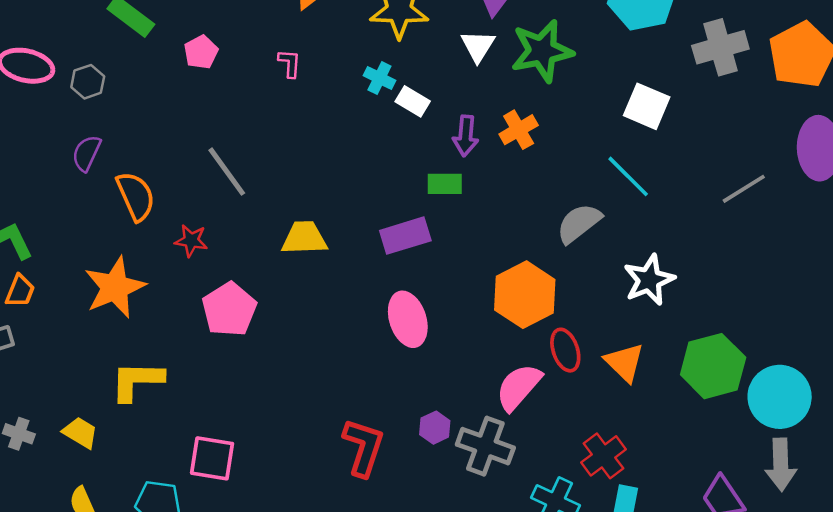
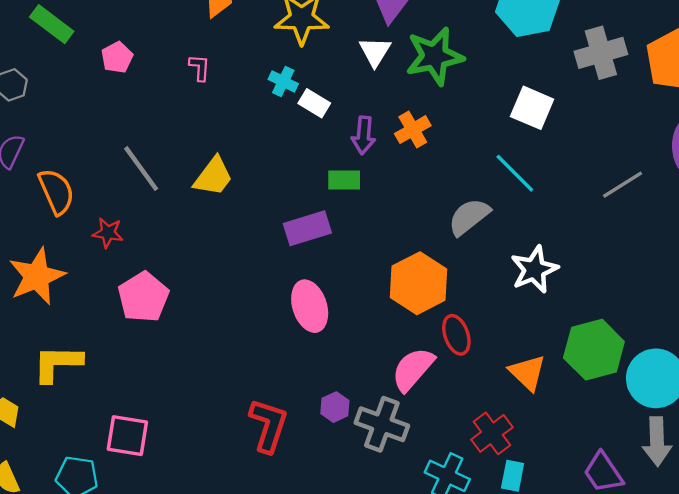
yellow trapezoid: (304, 238) -> (213, 177), moved, turned 129
orange triangle: (624, 362) -> (527, 373), moved

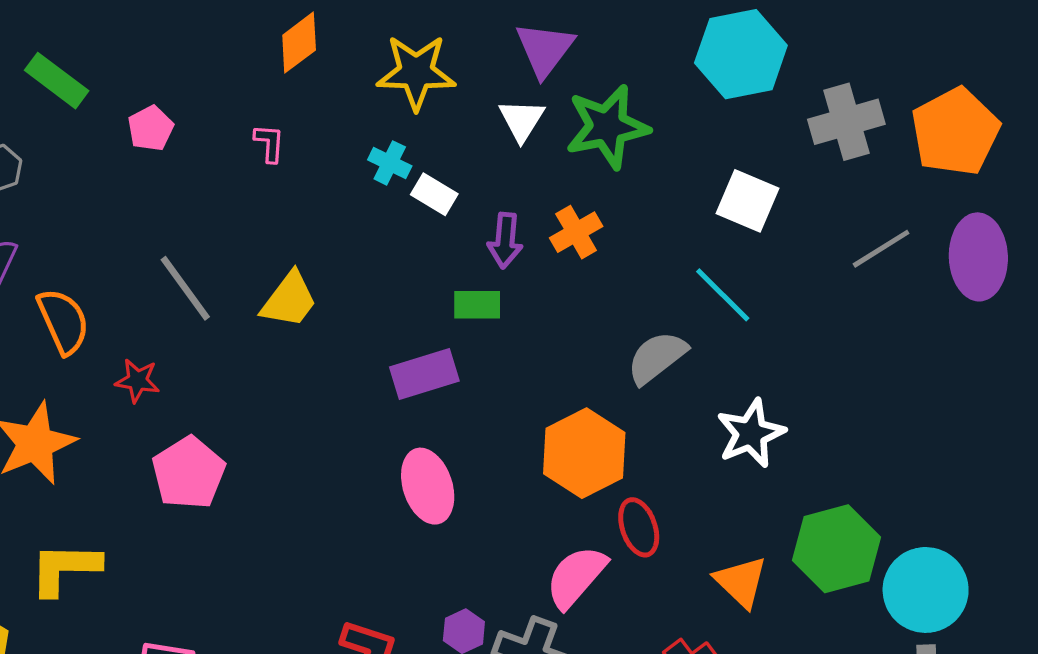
gray line: (623, 185) -> (881, 249), moved

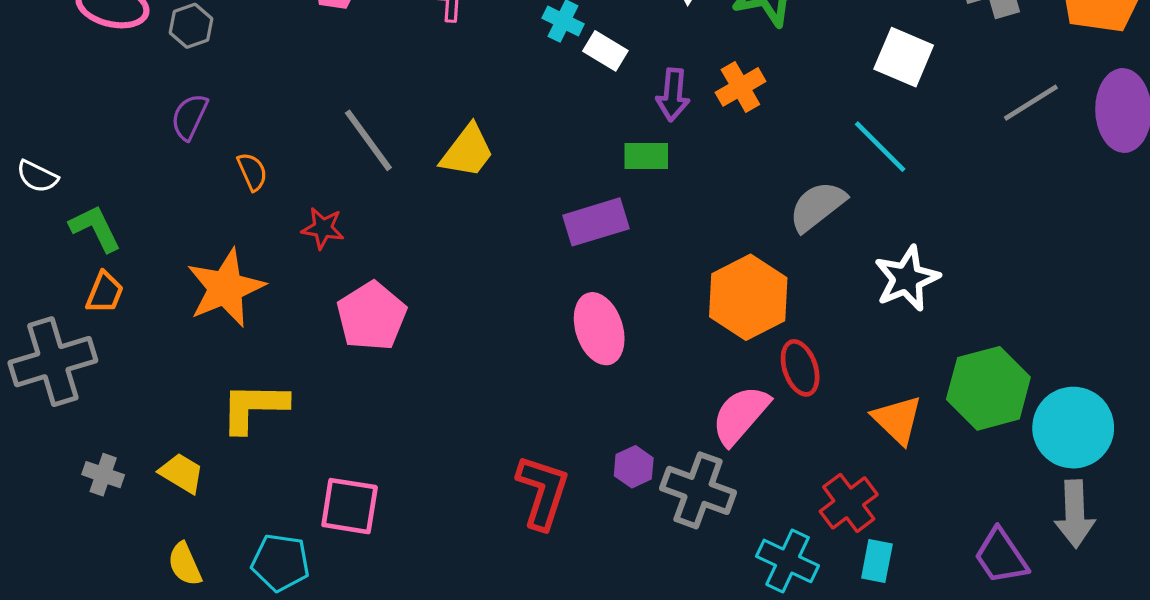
orange semicircle: (63, 321) -> (252, 172), size x0.6

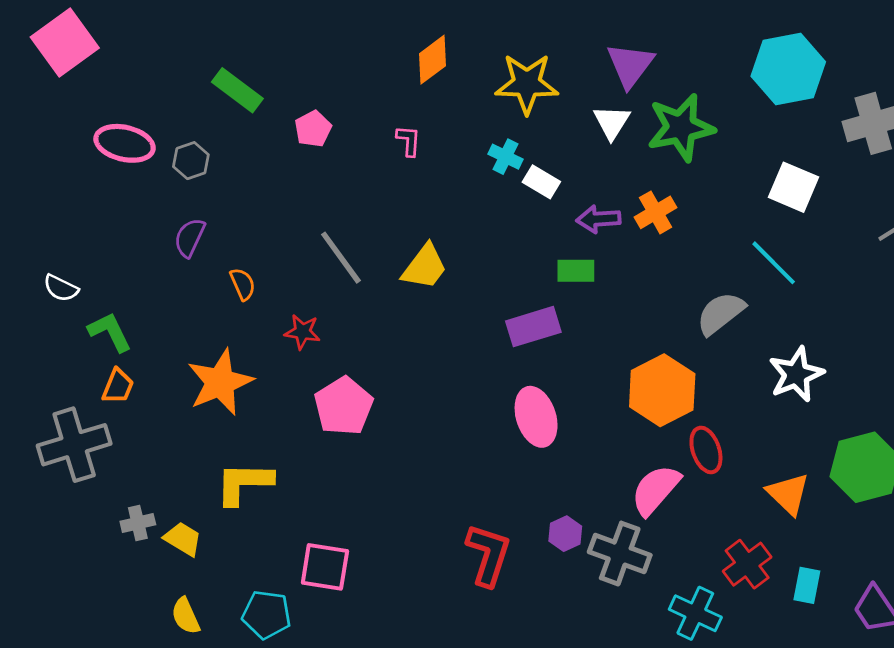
purple arrow: (673, 95) -> (598, 219), turned 81
gray cross: (103, 475) -> (138, 523), moved, turned -32
cyan rectangle: (877, 561) -> (807, 585), moved

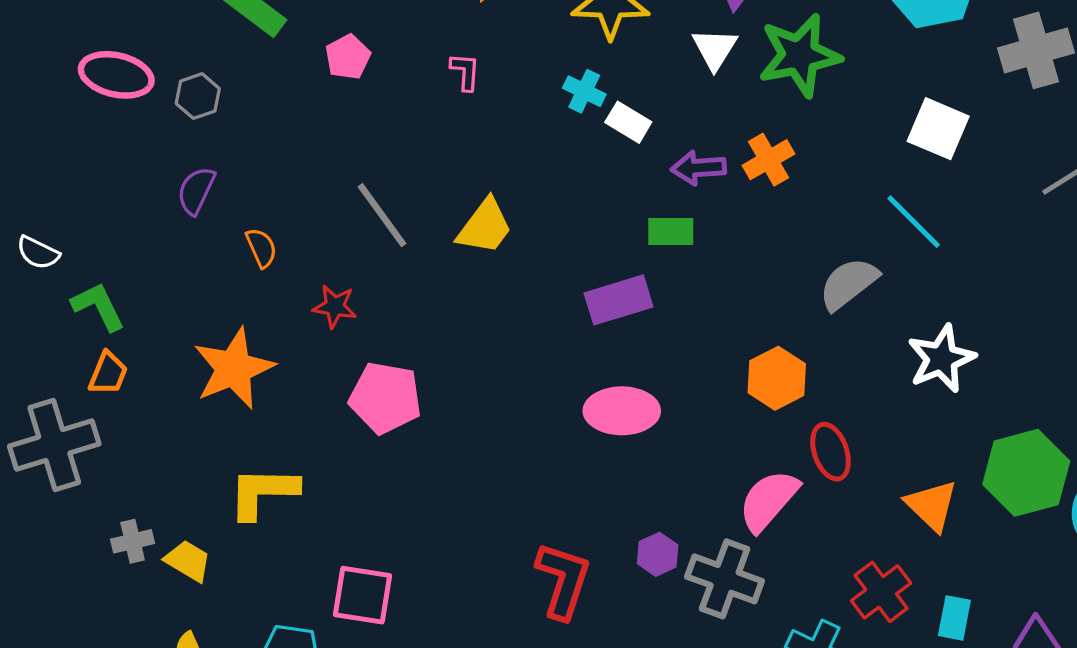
orange hexagon: (662, 390) -> (777, 378), size x0.7
pink pentagon: (344, 406) -> (385, 398), turned -30
pink ellipse: (536, 417) -> (622, 411), turned -72

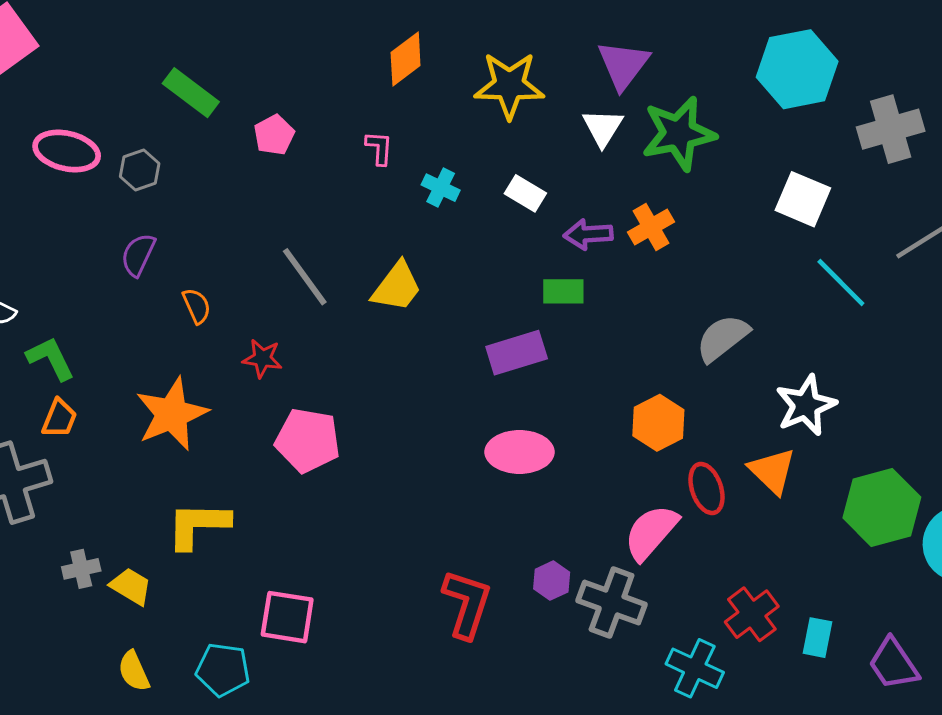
cyan cross: (584, 91) -> (441, 188), moved
cyan line: (914, 222) -> (841, 283), moved
orange triangle: (932, 505) -> (772, 471), moved

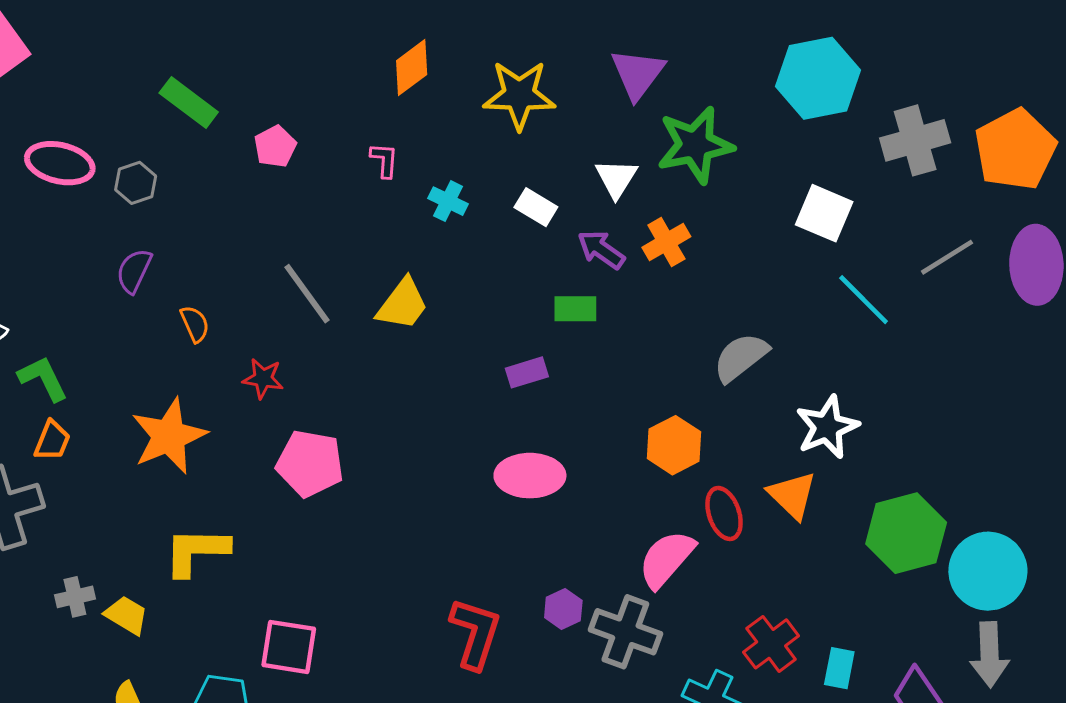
white triangle: (603, 128) -> (616, 178), moved
purple arrow: (588, 234) -> (601, 250), turned 39
purple rectangle: (517, 353) -> (527, 372), size x0.7

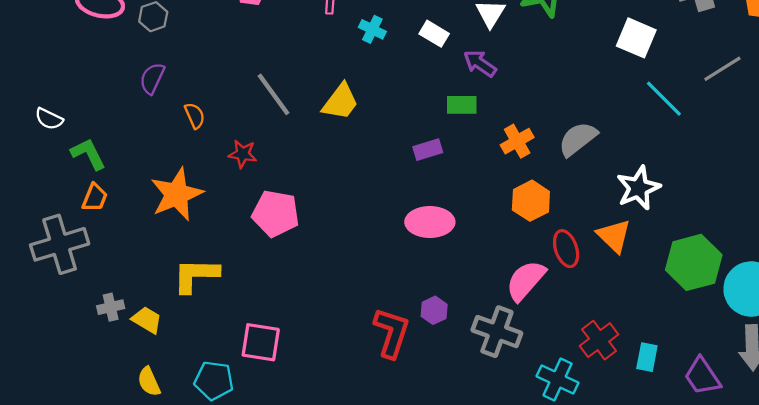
orange cross: (666, 242) -> (517, 141), moved
purple hexagon: (563, 609) -> (434, 310), moved

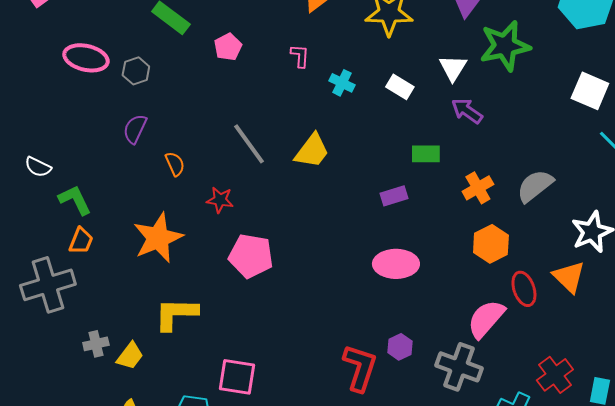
purple arrow: (480, 63) -> (467, 111), moved
yellow trapezoid: (147, 320) -> (130, 356), turned 96

